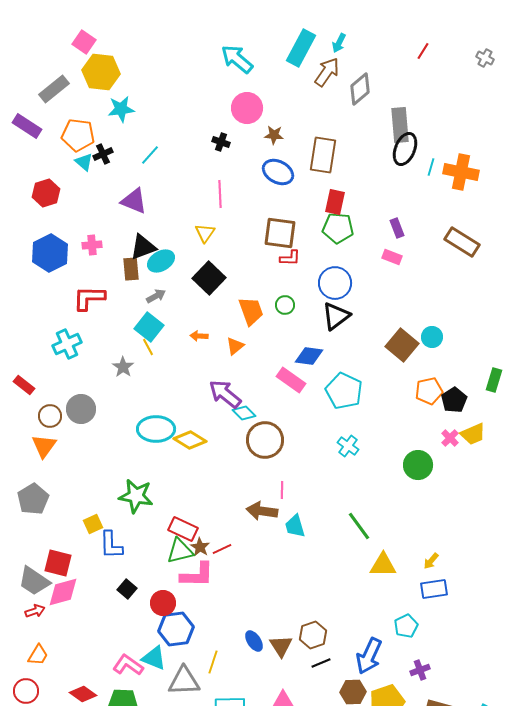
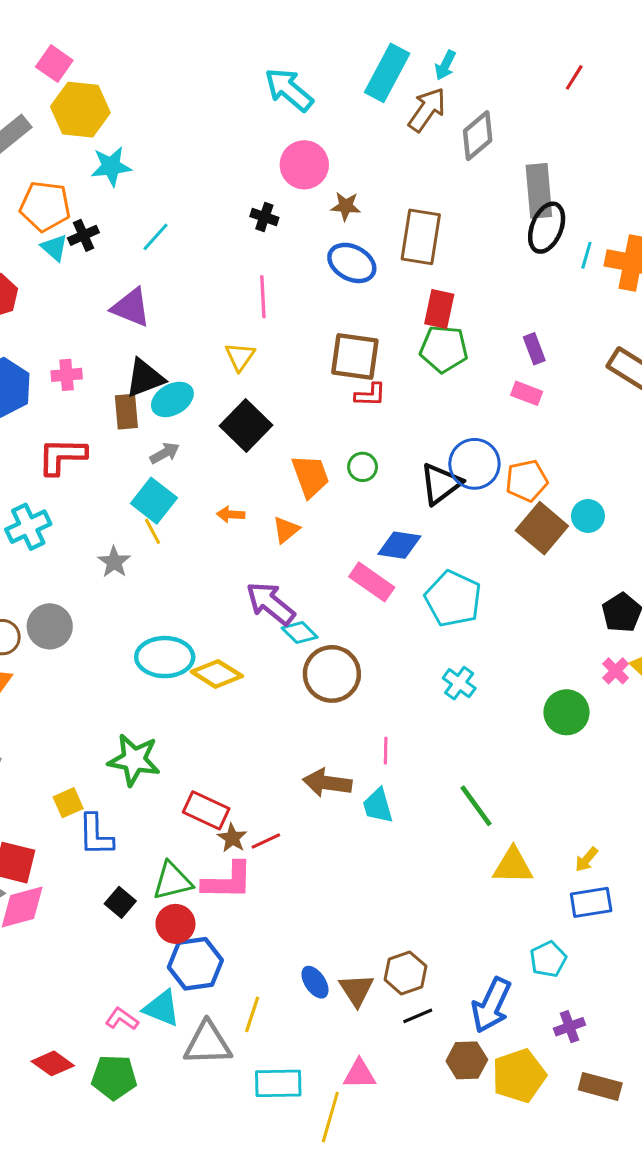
blue circle: (335, 283) -> (474, 464), moved
orange pentagon: (429, 391) -> (527, 481), moved
pink line: (282, 490) -> (386, 751), moved
green triangle: (180, 551) -> (172, 881), moved
pink L-shape: (128, 665) -> (122, 1019), size x0.7

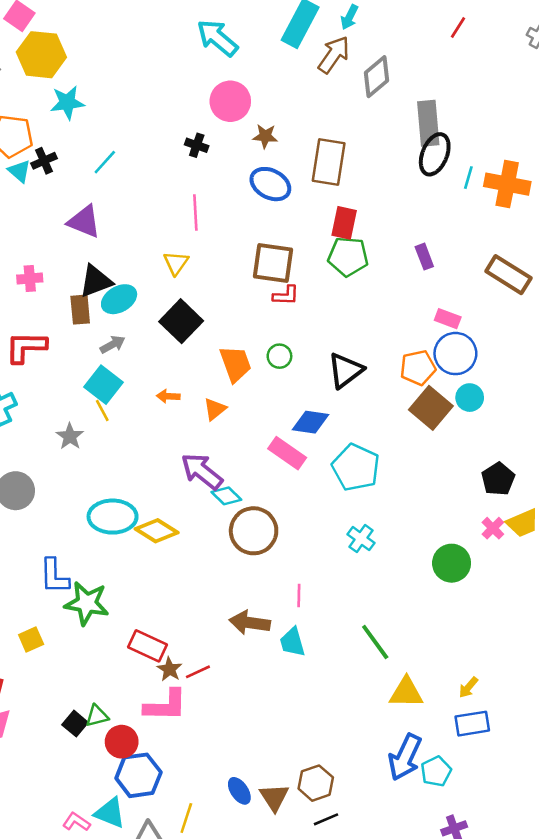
pink rectangle: (527, 393) -> (448, 319), moved
blue circle: (474, 464) -> (455, 354), moved
blue L-shape: (96, 835) -> (54, 576), moved
green triangle: (172, 881) -> (97, 716), moved, size x0.7
blue arrow: (491, 1005) -> (405, 757), moved

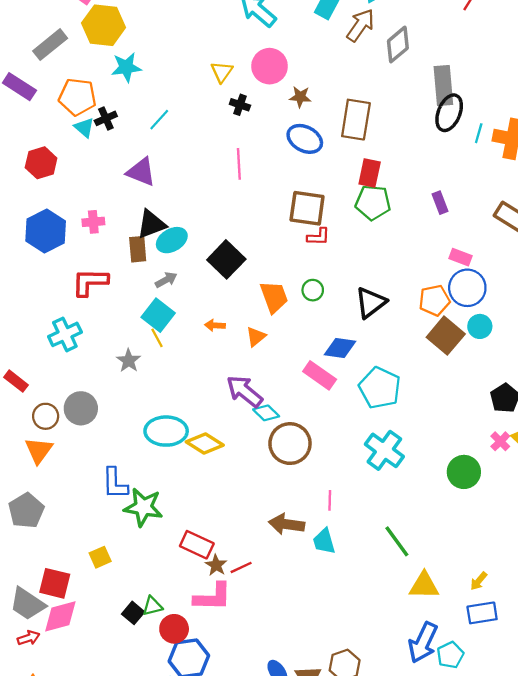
yellow triangle: (176, 263) -> (222, 72), moved
cyan cross: (361, 539) -> (384, 450), size x1.6
yellow square: (31, 639) -> (100, 557), moved

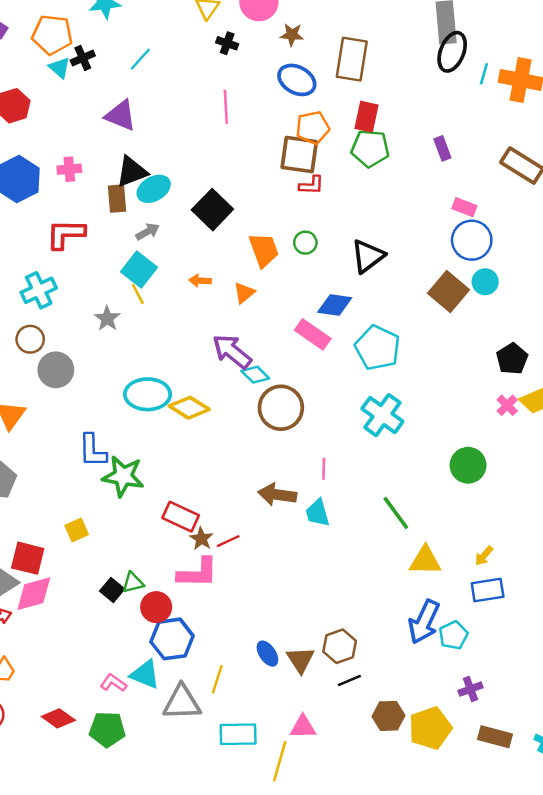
orange pentagon: (434, 300) -> (313, 128), moved
brown circle: (46, 416) -> (30, 339), moved
green circle: (464, 472) -> (468, 465), moved

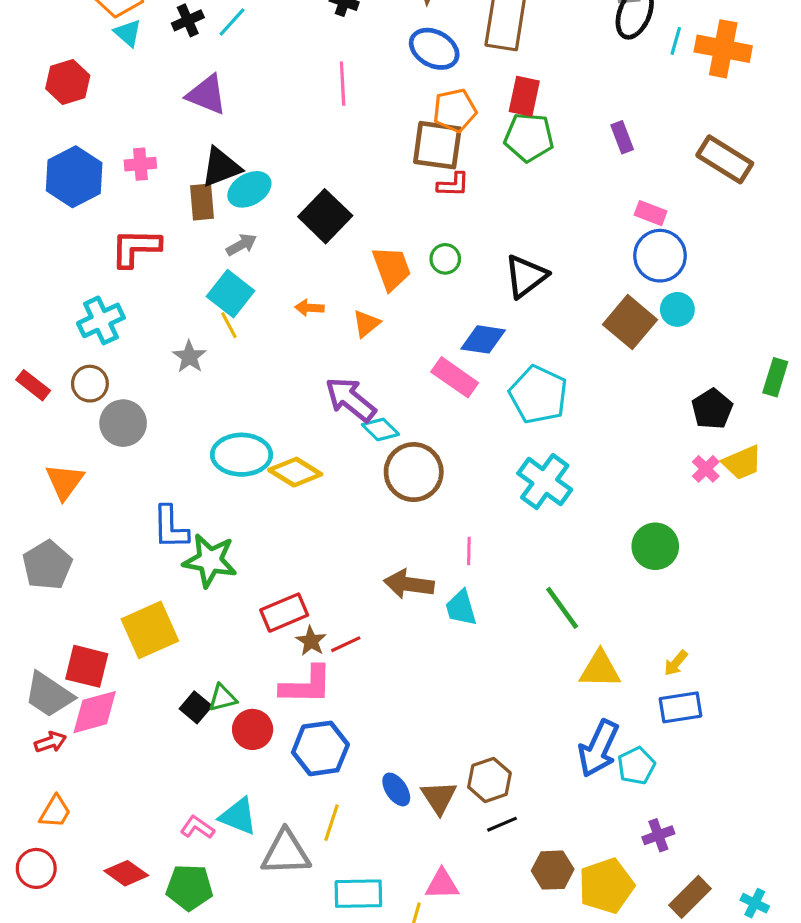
black cross: (83, 58) -> (188, 20), moved
red rectangle: (181, 517) -> (284, 613), turned -48
yellow square: (77, 530) -> (150, 630), size x1.8
blue hexagon: (172, 639) -> (320, 748), moved
brown rectangle: (495, 737) -> (690, 897), turned -60

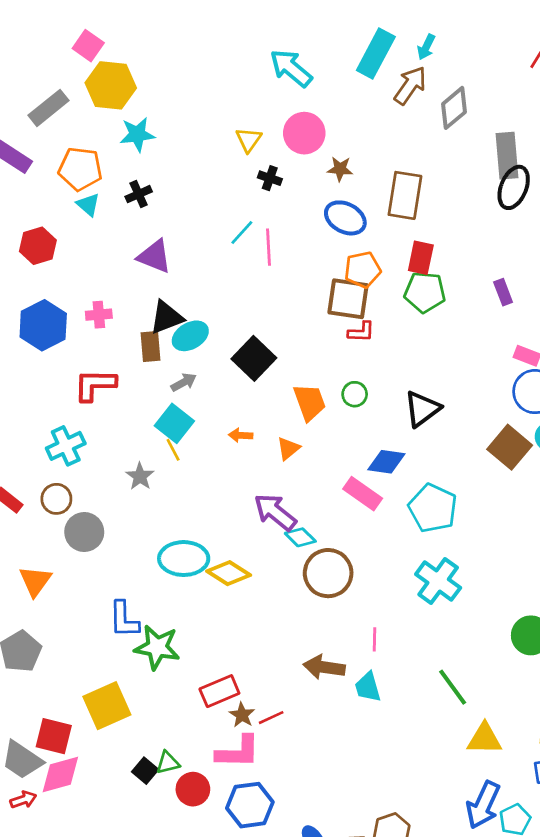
cyan line: (232, 22) -> (242, 232), moved

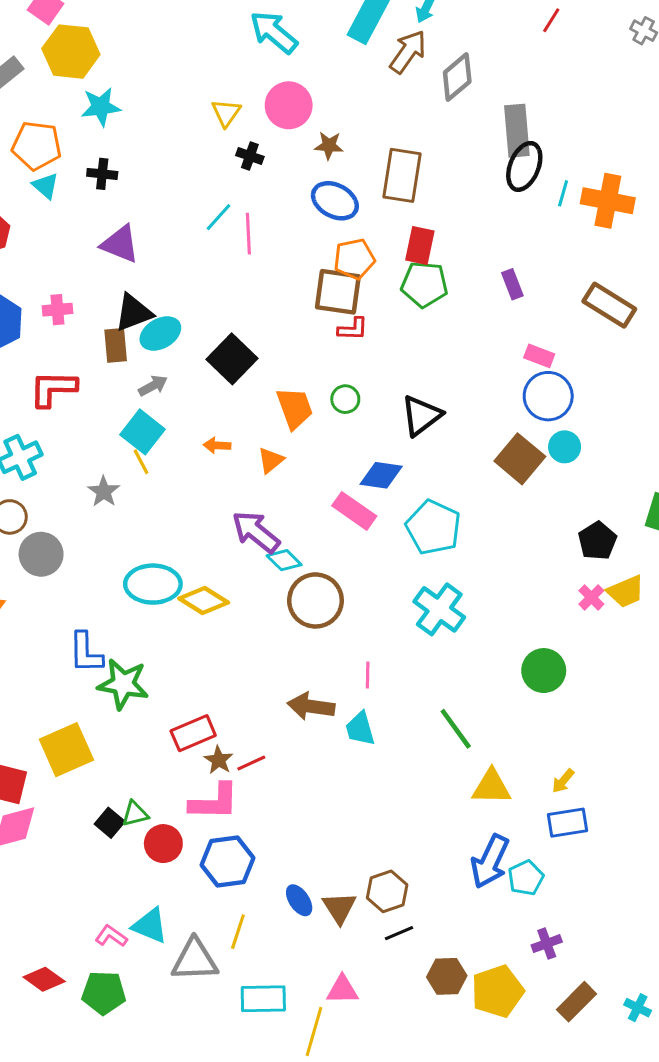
black cross: (139, 194) -> (102, 174), turned 30

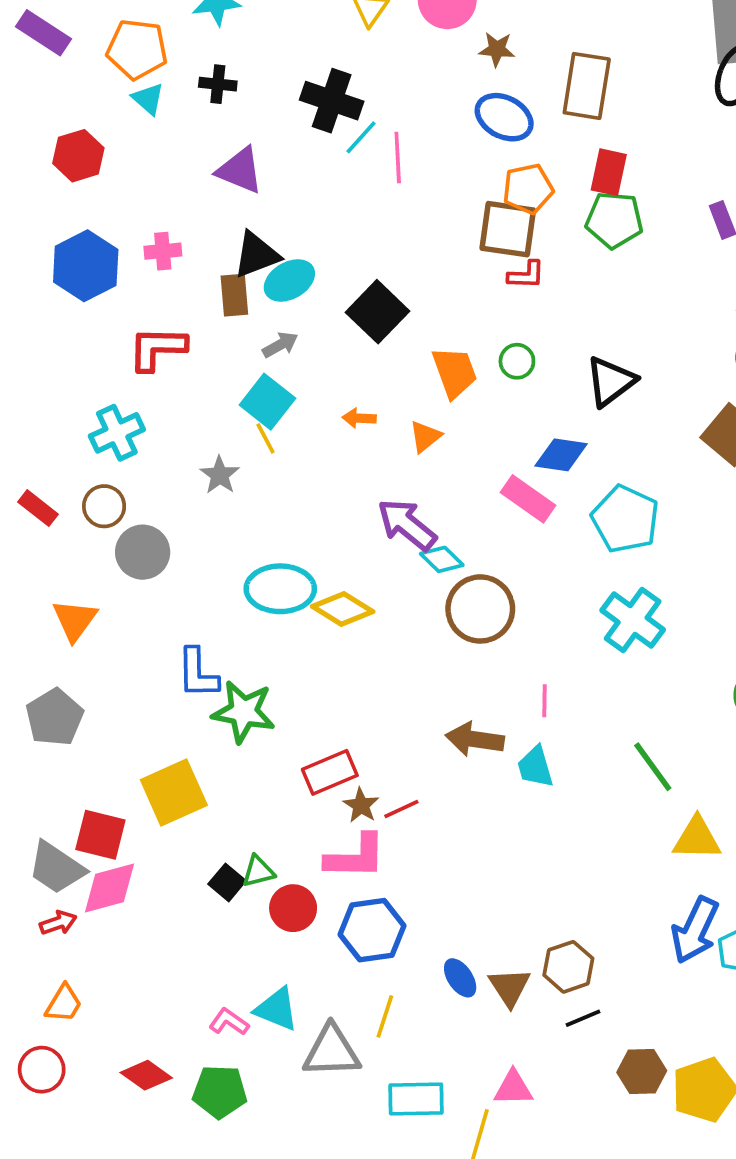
black cross: (250, 156) -> (332, 101), moved, size x1.8

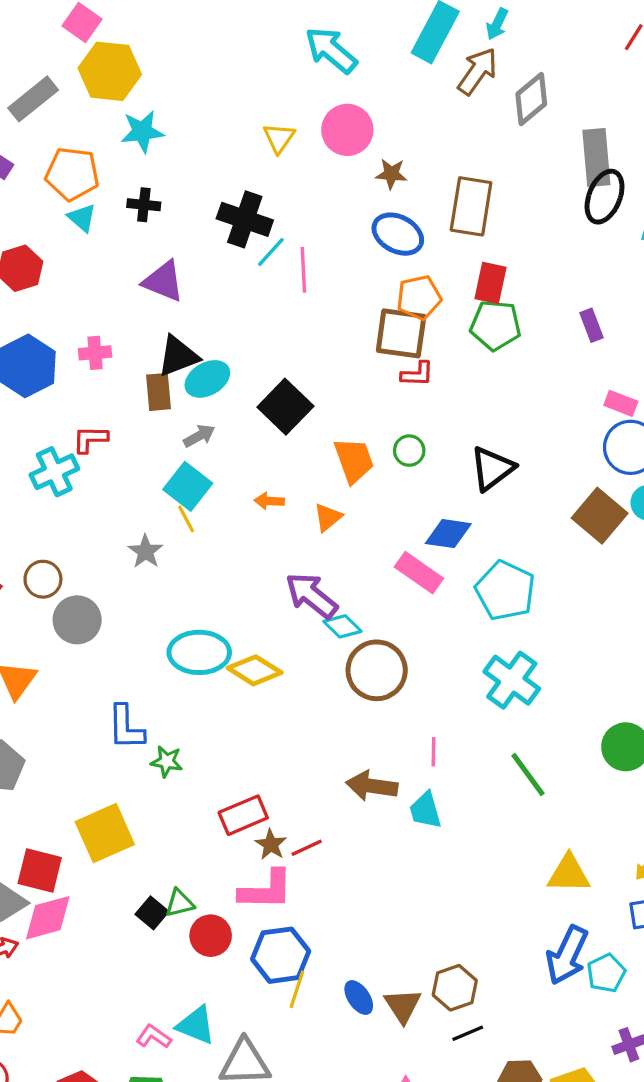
red L-shape: (157, 348) -> (90, 439), size x0.7
cyan cross: (117, 433) -> (54, 472), moved
green star: (244, 712) -> (167, 761), size x0.6
green line: (653, 767) -> (528, 774), moved
yellow line: (385, 1016) -> (297, 989), moved

